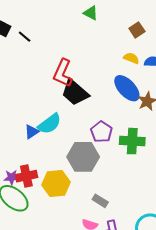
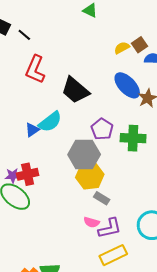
brown square: (137, 30) -> (140, 45), moved
yellow semicircle: (131, 58) -> (122, 48), moved, turned -49
red L-shape: (63, 73) -> (35, 69), moved
yellow hexagon: (56, 184) -> (90, 176), moved

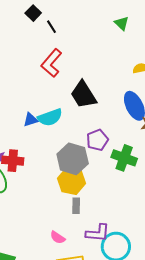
gray rectangle: (102, 198) -> (76, 206), turned 42
pink semicircle: (91, 222) -> (58, 237), moved
purple L-shape: (110, 228) -> (98, 233), moved

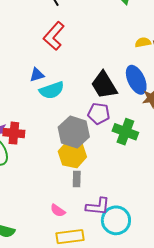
black trapezoid: (83, 95) -> (104, 85), moved
blue triangle: (31, 120) -> (37, 75), moved
purple pentagon: (97, 140) -> (99, 114), turned 30

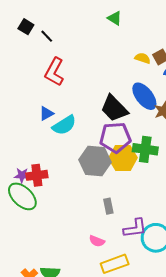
yellow semicircle: (143, 42) -> (143, 58), turned 42
purple pentagon: (99, 114) -> (115, 137), size x1.4
yellow hexagon: (72, 154) -> (123, 158), moved

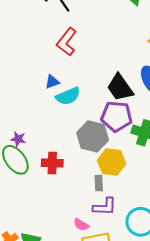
yellow hexagon: (123, 158) -> (112, 162), moved
red cross: (37, 175) -> (52, 163), moved
purple L-shape: (135, 228) -> (105, 207), moved
pink semicircle: (97, 241) -> (81, 225), moved

